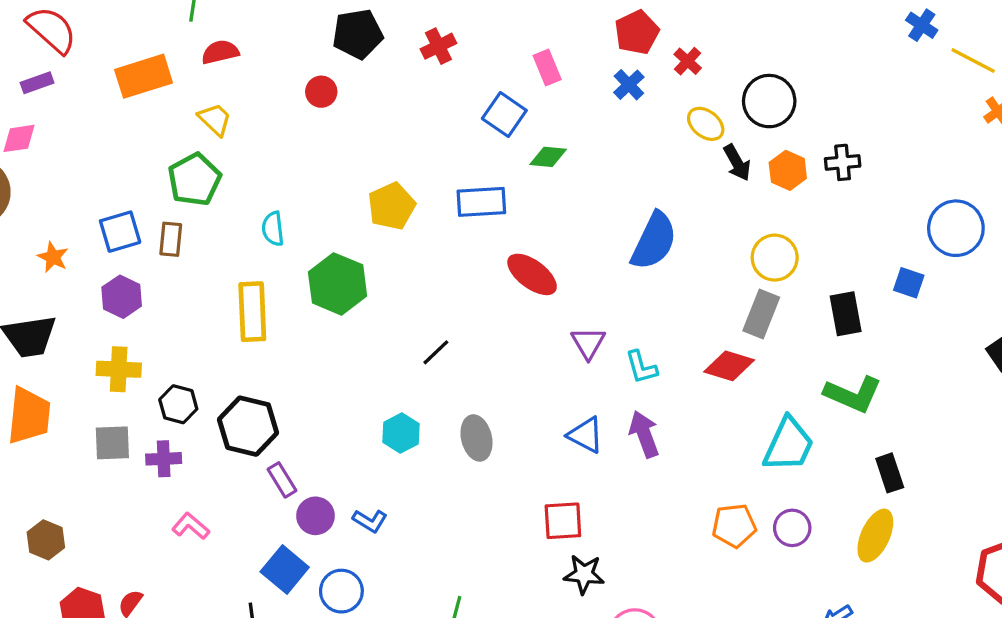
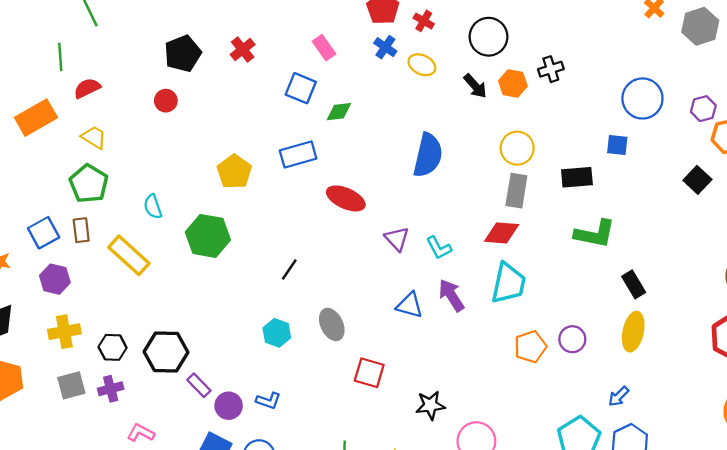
yellow ellipse: (706, 124) -> (422, 65), moved
yellow rectangle: (252, 312) -> (129, 255), moved, turned -33
black rectangle: (846, 314) -> (577, 177), turned -72
cyan trapezoid: (789, 445) -> (508, 283), moved
red square: (563, 521) -> (369, 373), moved, turned 32

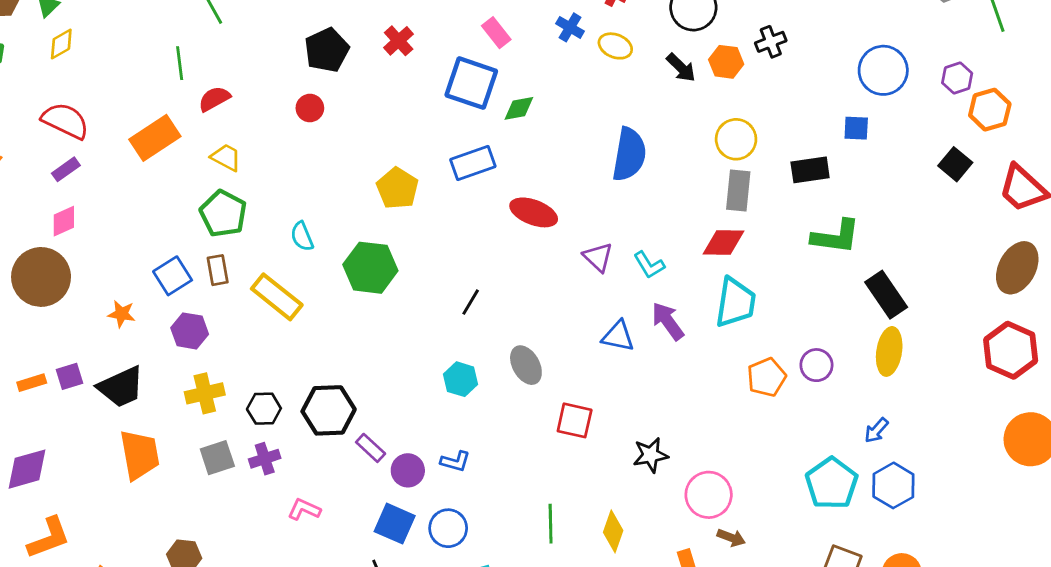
blue square: (301, 88) -> (471, 83), size x1.4
black rectangle: (634, 284) -> (886, 295), size x1.4

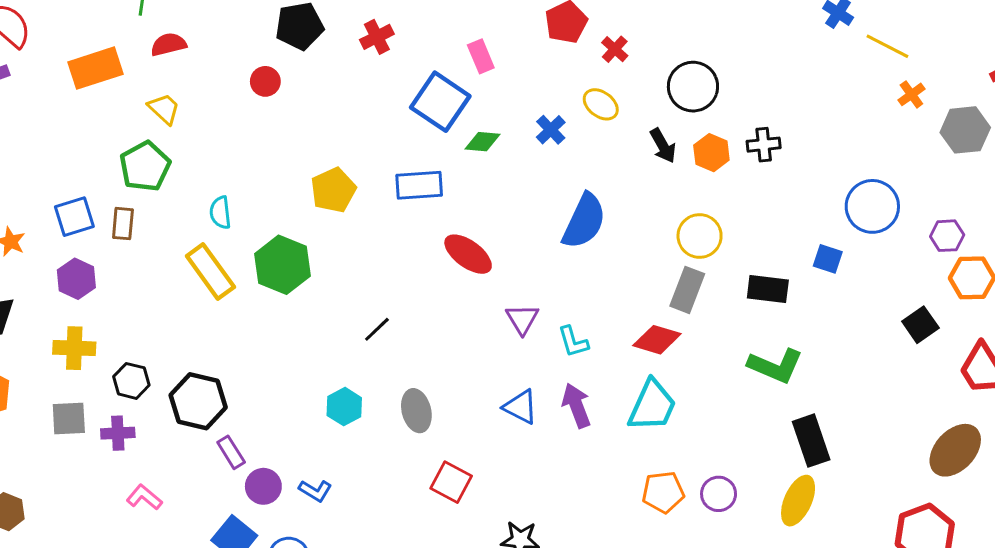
blue cross: (570, 27) -> (551, 130), moved
yellow rectangle: (277, 297) -> (210, 272), moved

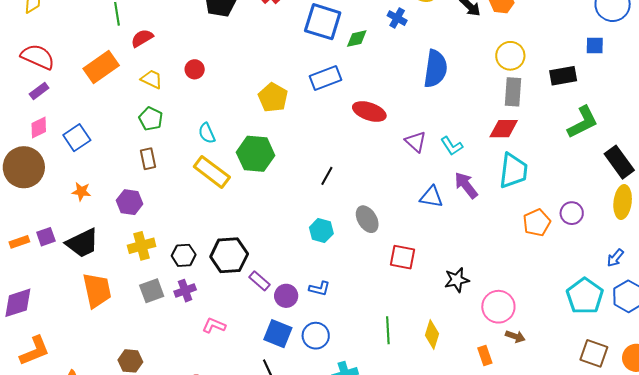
red circle: (265, 81) -> (195, 69), moved
green pentagon: (145, 166) -> (151, 119), size x0.7
blue square: (74, 217) -> (77, 138), moved
green L-shape: (775, 366) -> (583, 122), turned -33

